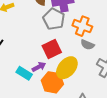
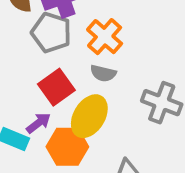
orange cross: (82, 26) -> (105, 37), turned 30
gray semicircle: (87, 45) -> (103, 73), moved

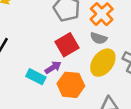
yellow ellipse: (89, 116) -> (103, 63), moved

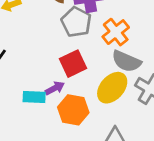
gray semicircle: (99, 38) -> (126, 61), moved, size x1.5
cyan rectangle: (36, 77) -> (34, 97), turned -30

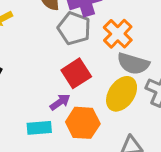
cyan rectangle: (34, 97) -> (39, 128), moved

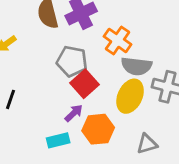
gray pentagon: (74, 28) -> (72, 61), moved

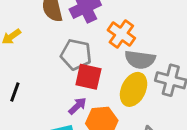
red square: (84, 84) -> (88, 77), turned -36

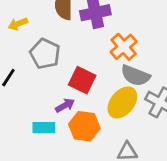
gray pentagon: (76, 55) -> (45, 54), moved

